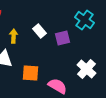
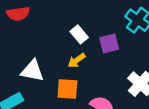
yellow arrow: (13, 36) -> (77, 60), moved, turned -128

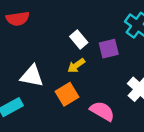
orange square: (67, 89) -> (67, 94), turned -35

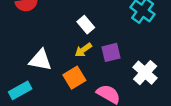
purple square: (109, 49) -> (111, 52), moved

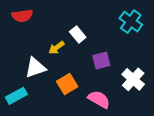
yellow arrow: (83, 50) -> (57, 48), moved
white triangle: (40, 60) -> (35, 68), turned -30

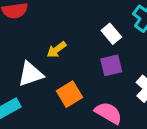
white rectangle: (78, 35) -> (111, 34), moved

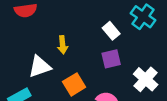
yellow arrow: (57, 50) -> (63, 45), turned -60

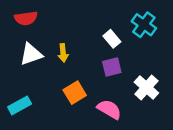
white triangle: (40, 67) -> (31, 54), moved

